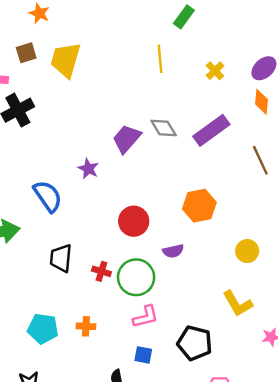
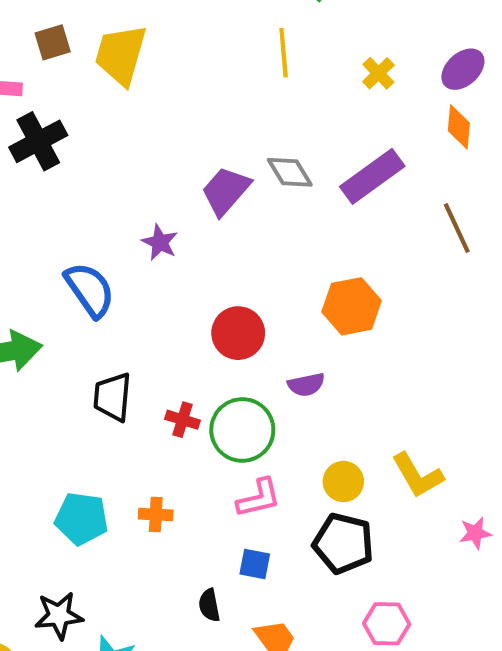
yellow circle: (247, 251) -> (343, 482), moved

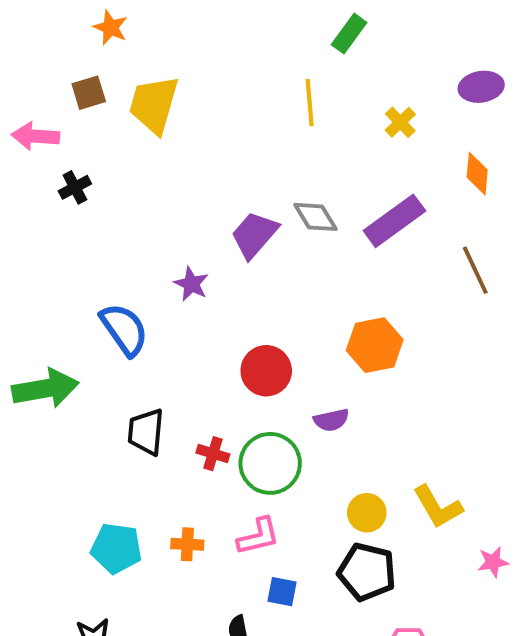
purple ellipse: (463, 69) -> (481, 87), moved, turned 33
black cross: (38, 141) -> (75, 187), size x0.6
pink L-shape: (259, 498) -> (258, 536), moved

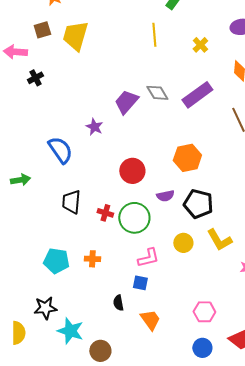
green arrow: (45, 388) -> (20, 180), size x0.6
pink L-shape: (258, 536) -> (148, 258), moved
black pentagon: (367, 572) -> (198, 204), moved

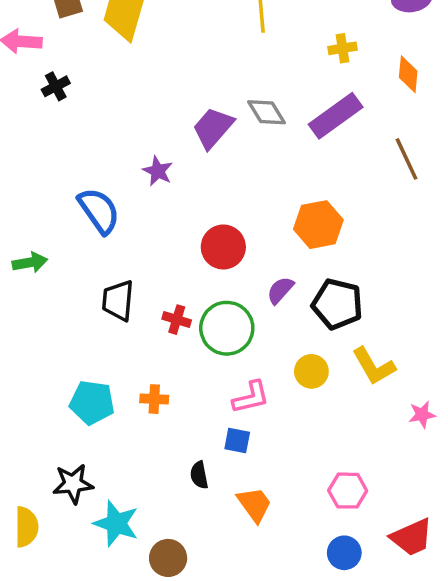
yellow cross: (200, 45) -> (343, 48), moved, turned 35
purple semicircle: (165, 196) -> (280, 290), turned 144

